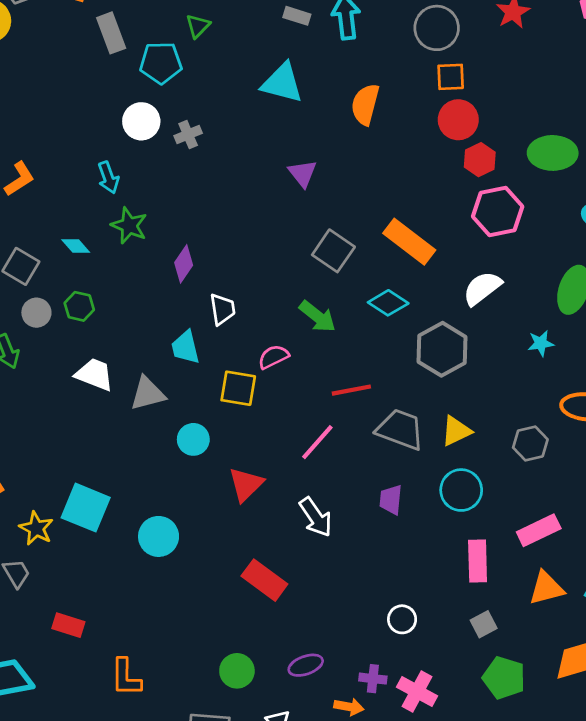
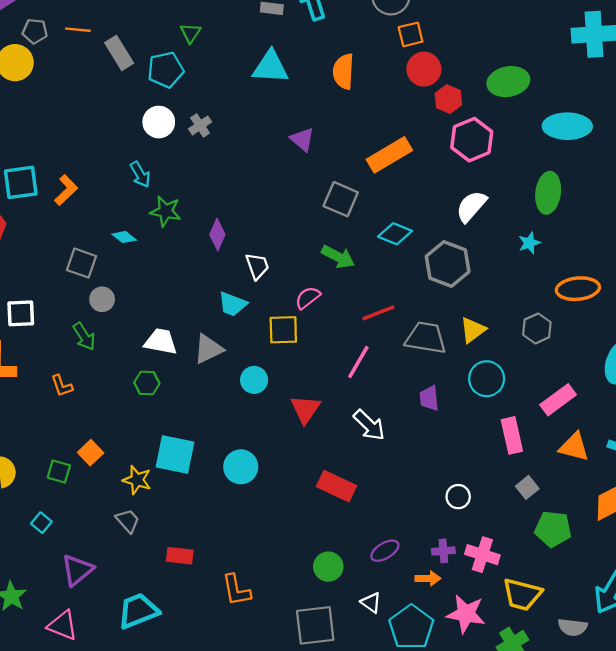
orange rectangle: (409, 242) -> (389, 155), moved, turned -57
green hexagon: (79, 306) -> (147, 383), moved
cyan trapezoid: (185, 347) -> (232, 304), turned -44
orange triangle: (546, 588) -> (574, 447), turned 40

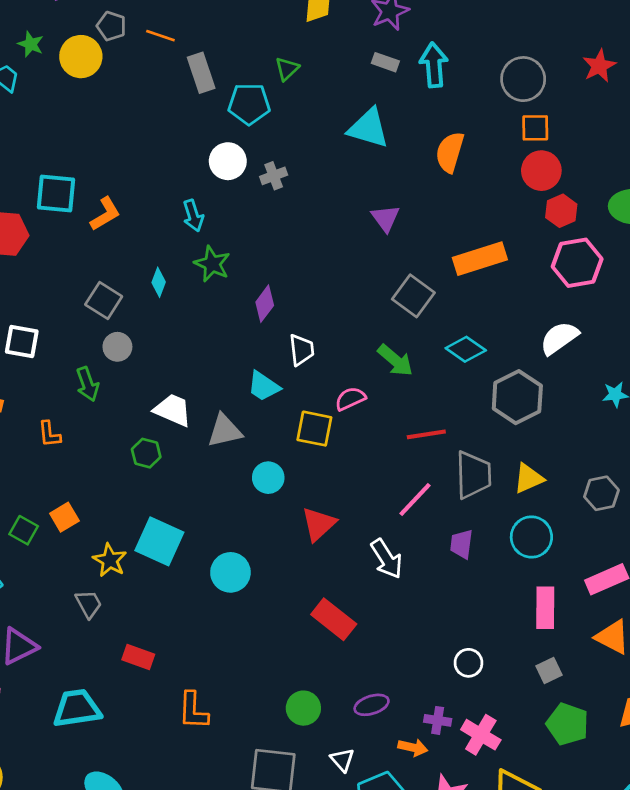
cyan diamond: (124, 237) -> (159, 282), turned 60
gray trapezoid: (426, 338) -> (473, 475), turned 66
pink line: (358, 362) -> (415, 500), moved

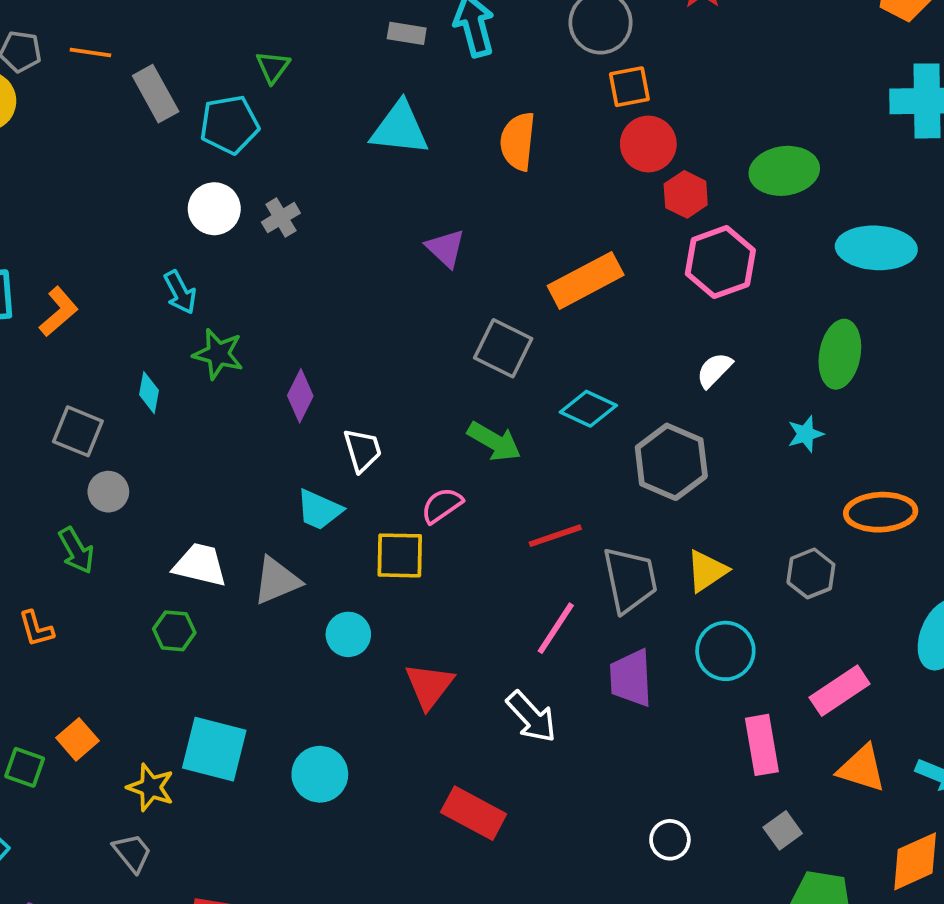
white semicircle: (559, 338) -> (714, 370), size x0.7
purple trapezoid: (461, 544) -> (631, 678), size x1.4

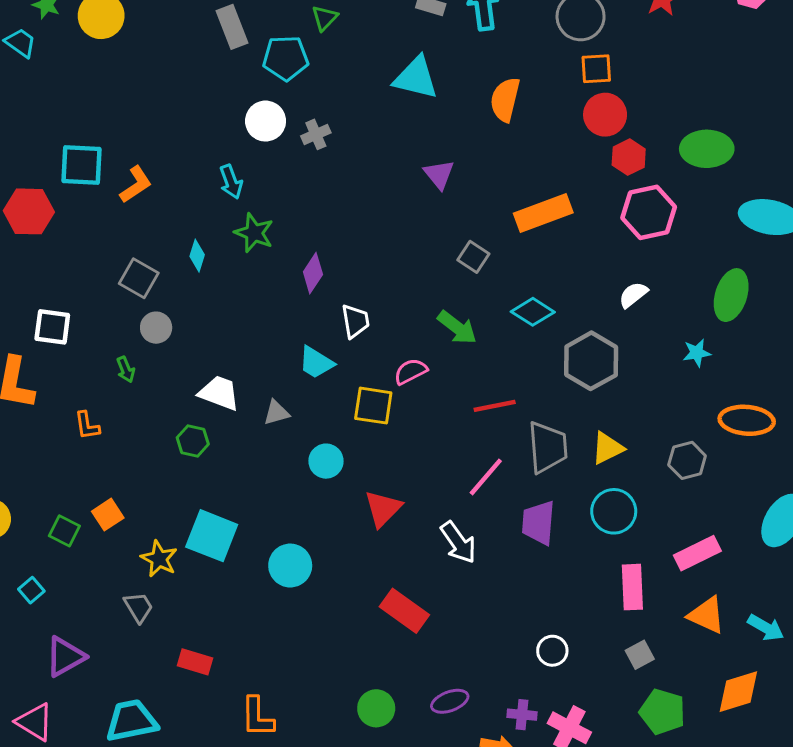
gray square: (503, 348) -> (473, 257), size x0.7
green arrow: (76, 550) -> (126, 370), size x0.7
gray triangle: (277, 581) -> (276, 413), size x0.7

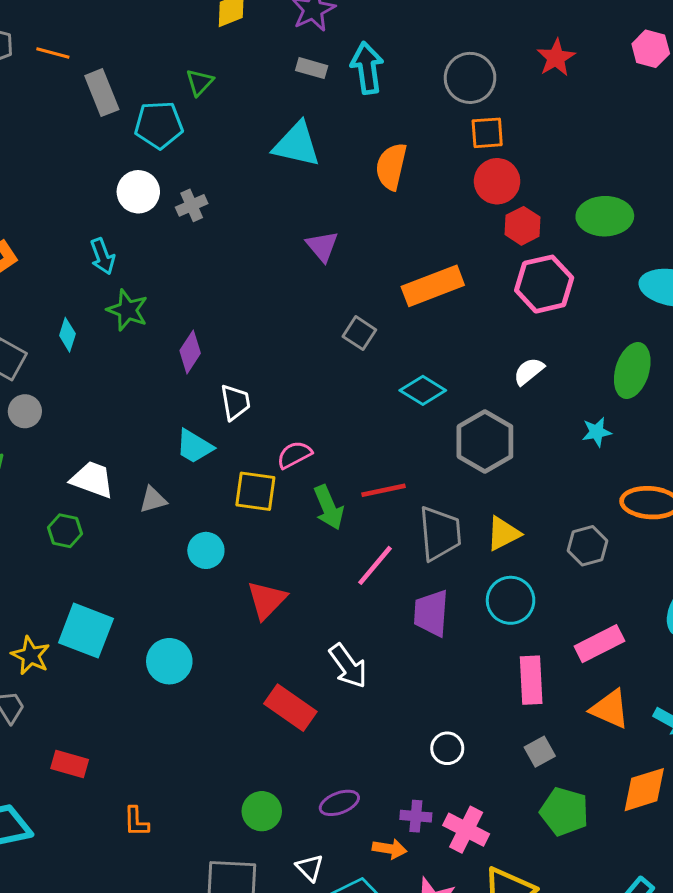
green arrow: (457, 328) -> (329, 507), moved, turned 30
white arrow: (458, 542) -> (348, 666), moved
orange L-shape: (257, 717) -> (136, 822), size x0.7

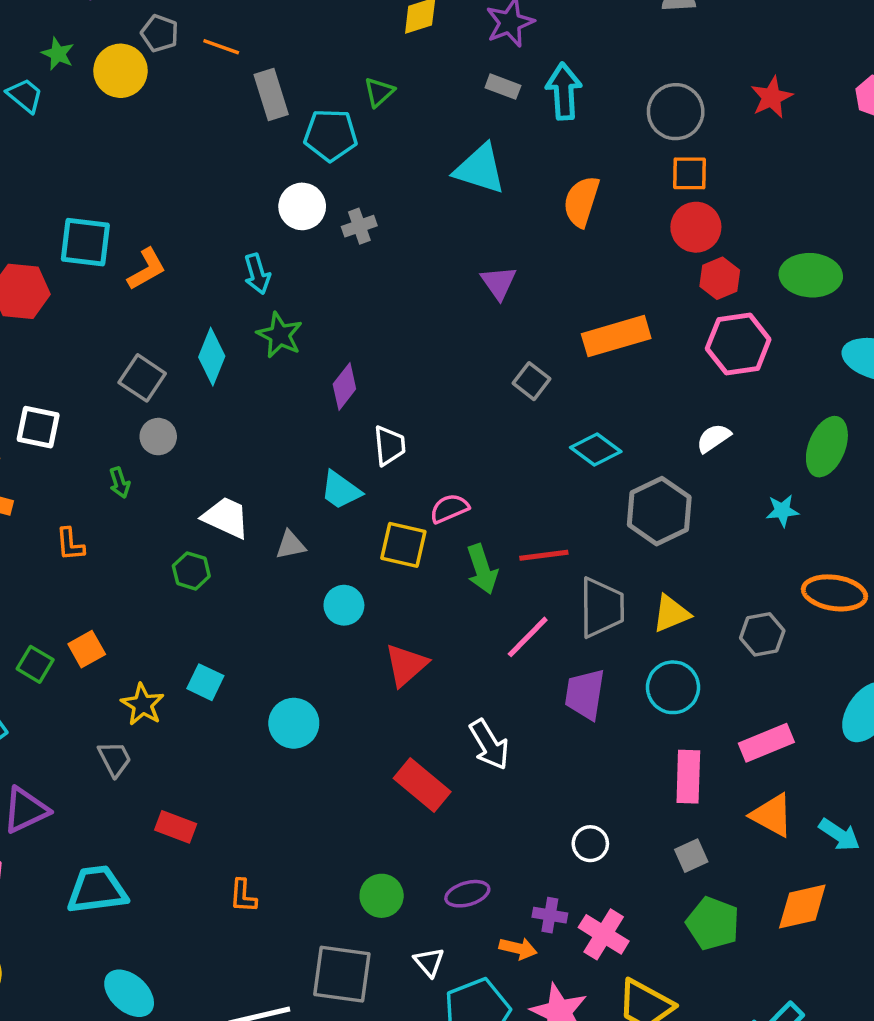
cyan diamond: (67, 335) -> (212, 357), size x1.5
cyan square: (86, 631) -> (205, 682), size x0.6

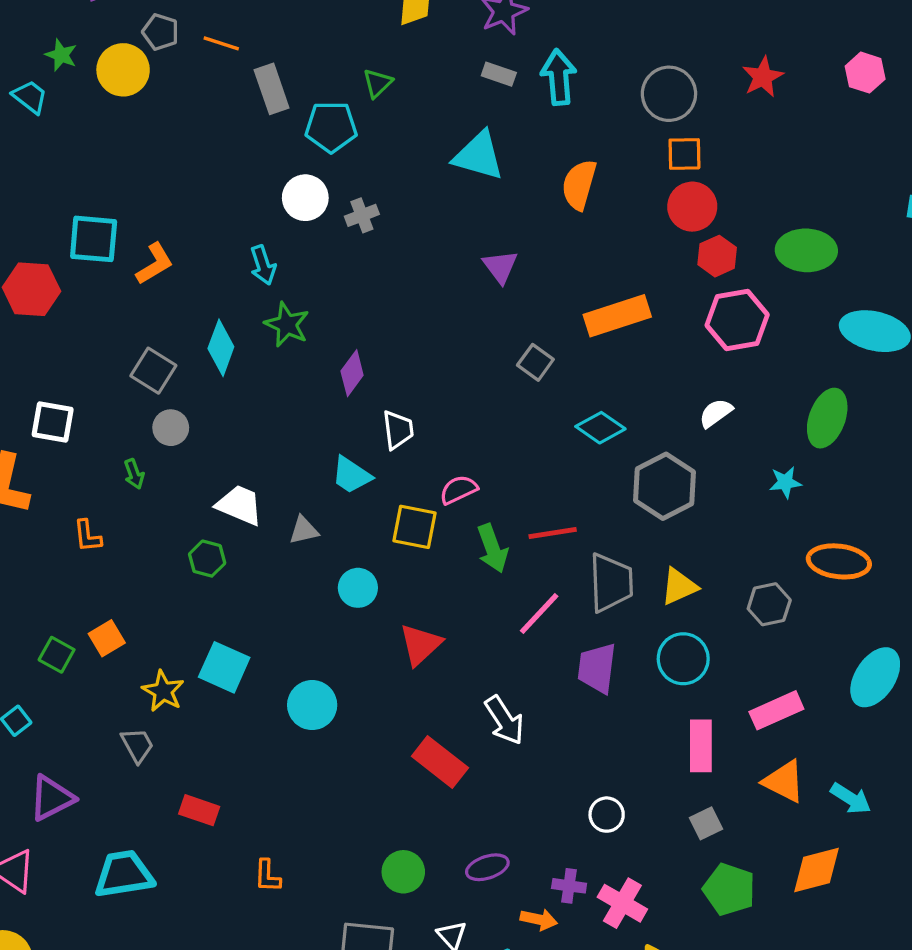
cyan square: (205, 682) -> (224, 667), size x1.4

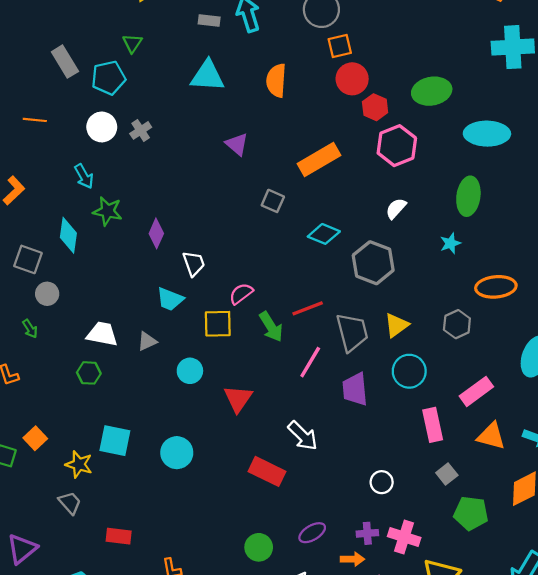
orange line: (221, 43) -> (35, 120), moved

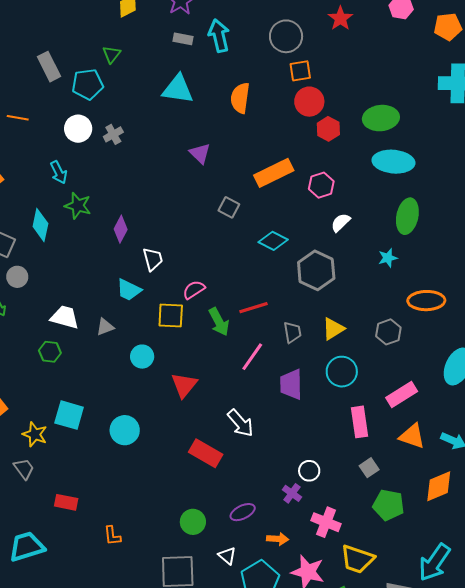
cyan ellipse: (487, 134) -> (393, 162), moved
pink hexagon: (397, 146) -> (321, 185), moved, size x0.7
gray trapezoid: (352, 332) -> (292, 332), size x0.6
purple cross: (367, 533) -> (292, 493), moved, turned 36

